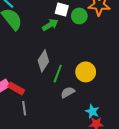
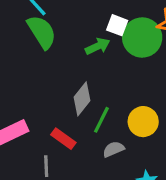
green circle: (79, 16) -> (142, 38), size x1.6
red rectangle: (16, 88) -> (63, 139), moved

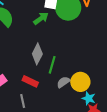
yellow circle: (143, 122) -> (80, 82), moved

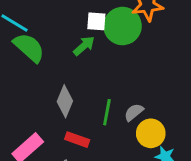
gray diamond: (37, 54) -> (65, 101), moved
gray semicircle: (63, 82) -> (134, 112), moved

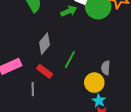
gray semicircle: (134, 112) -> (106, 68), moved, turned -64

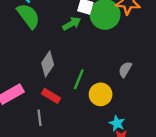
gray semicircle: (106, 68) -> (125, 69), moved, turned 32
yellow circle: (94, 83) -> (101, 94), moved

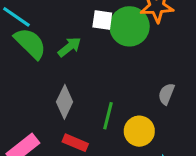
green arrow: (72, 24) -> (69, 47), moved

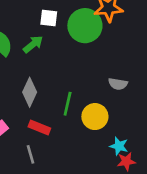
white square: (102, 20) -> (49, 18), moved
gray semicircle: (166, 94) -> (118, 84), turned -102

